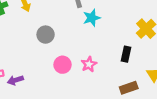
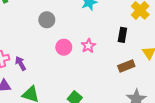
purple arrow: (15, 80) -> (21, 63), turned 80

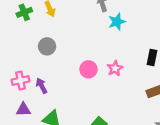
gray circle: (47, 20) -> (47, 46), moved

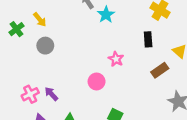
gray circle: (47, 46) -> (45, 46), moved
pink circle: (89, 69) -> (97, 82), moved

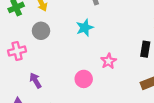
cyan star: (106, 15) -> (85, 28), moved
pink cross: (30, 94) -> (17, 51), moved

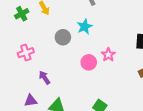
gray circle: (41, 31) -> (63, 37), moved
pink circle: (84, 79) -> (89, 62), moved

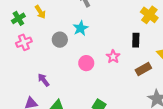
pink cross: (26, 53) -> (24, 42), moved
pink star: (108, 55) -> (113, 57), moved

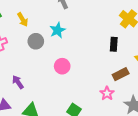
yellow arrow: (40, 12) -> (23, 20), moved
pink star: (113, 57) -> (107, 93), moved

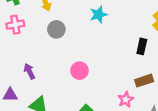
cyan star: (57, 30) -> (98, 15), moved
pink circle: (62, 66) -> (79, 71), moved

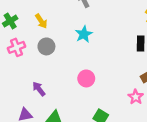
cyan star: (98, 15) -> (84, 34), moved
gray circle: (56, 29) -> (46, 46), moved

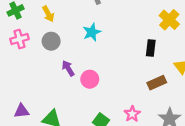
purple arrow: (39, 89) -> (68, 68), moved
pink star: (136, 97) -> (132, 114), moved

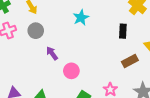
cyan star: (92, 32) -> (81, 18), moved
pink circle: (90, 79) -> (71, 71), moved

